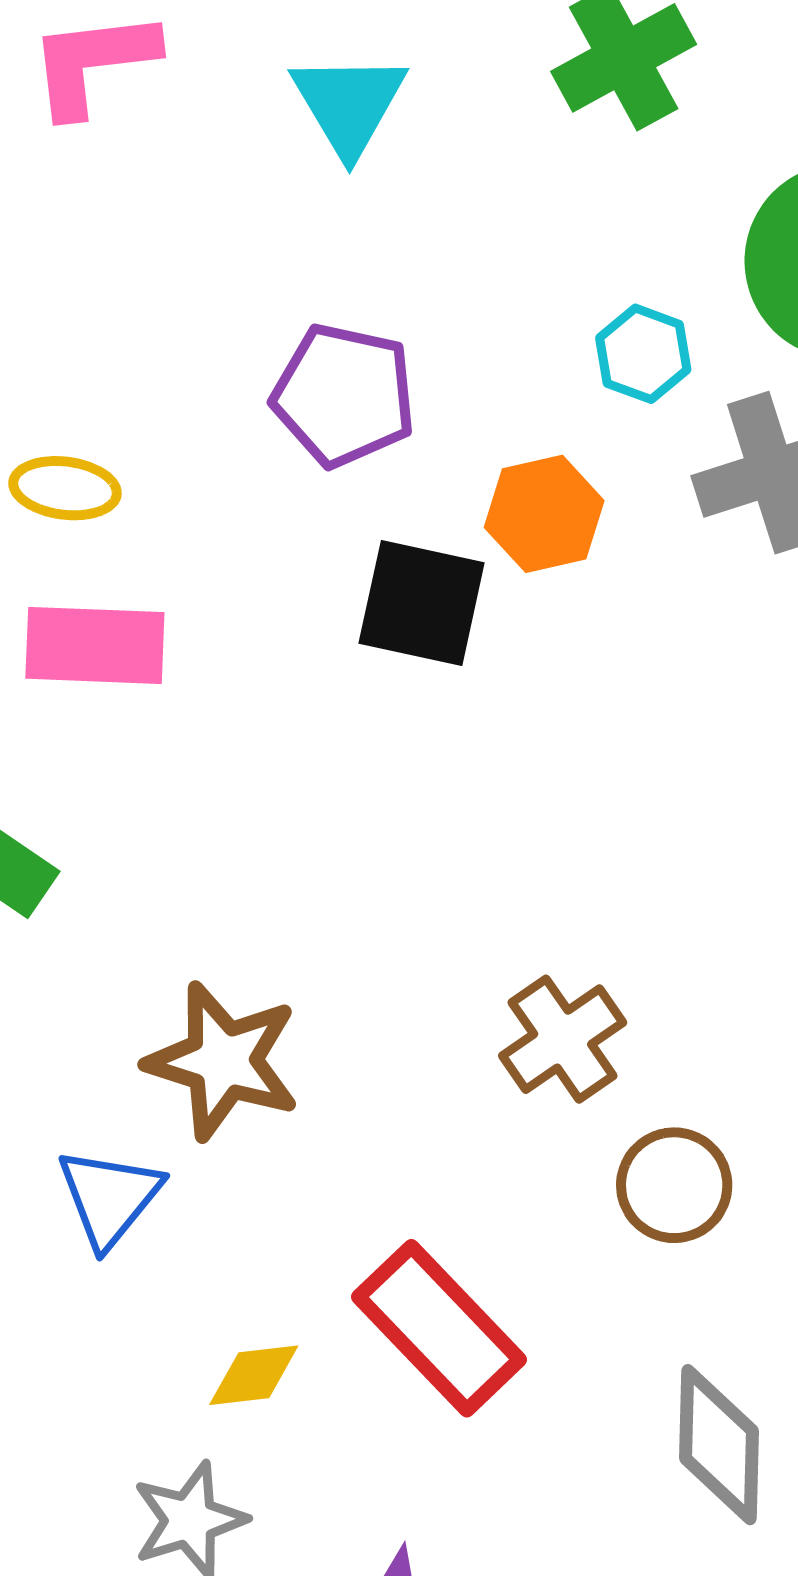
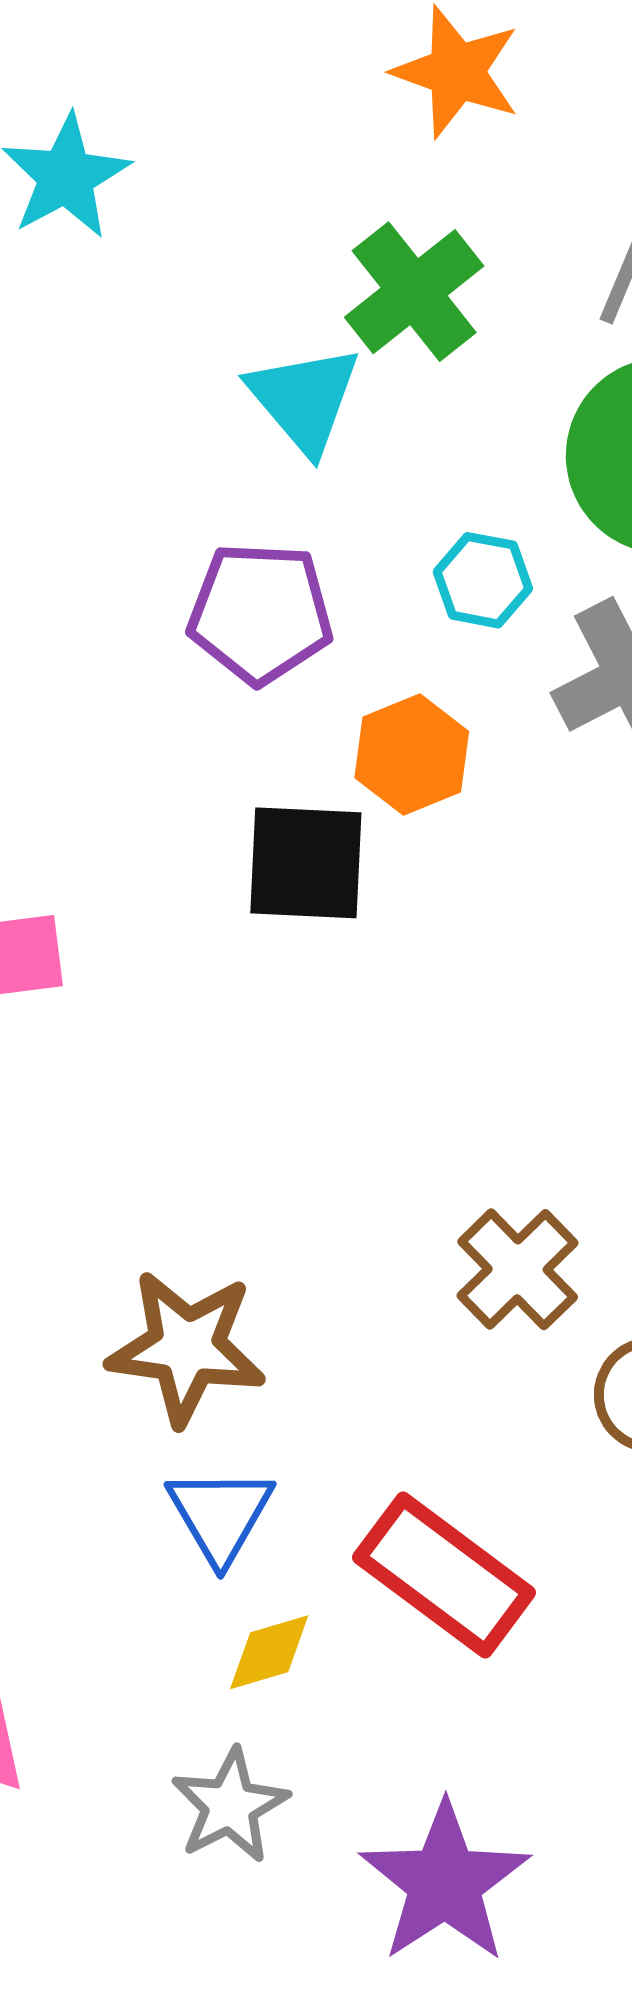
cyan triangle: (349, 104) -> (304, 399), moved
purple pentagon: (344, 395) -> (260, 613), moved
blue triangle: (109, 1197) -> (220, 1515), moved

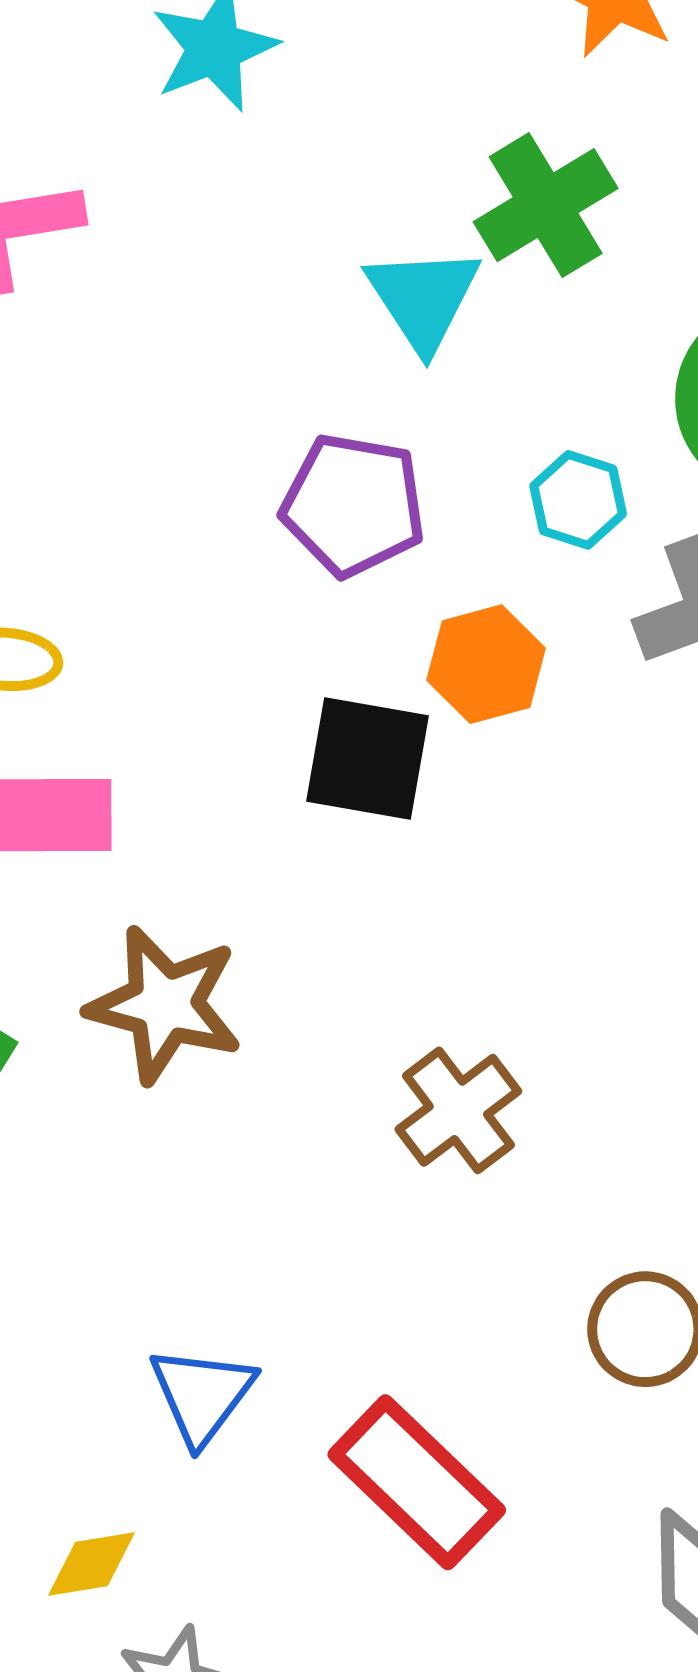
brown cross: (518, 1269) -> (458, 1110), moved
brown star: (187, 1347) -> (165, 1005), moved
yellow diamond: (269, 1652) -> (92, 1564), moved

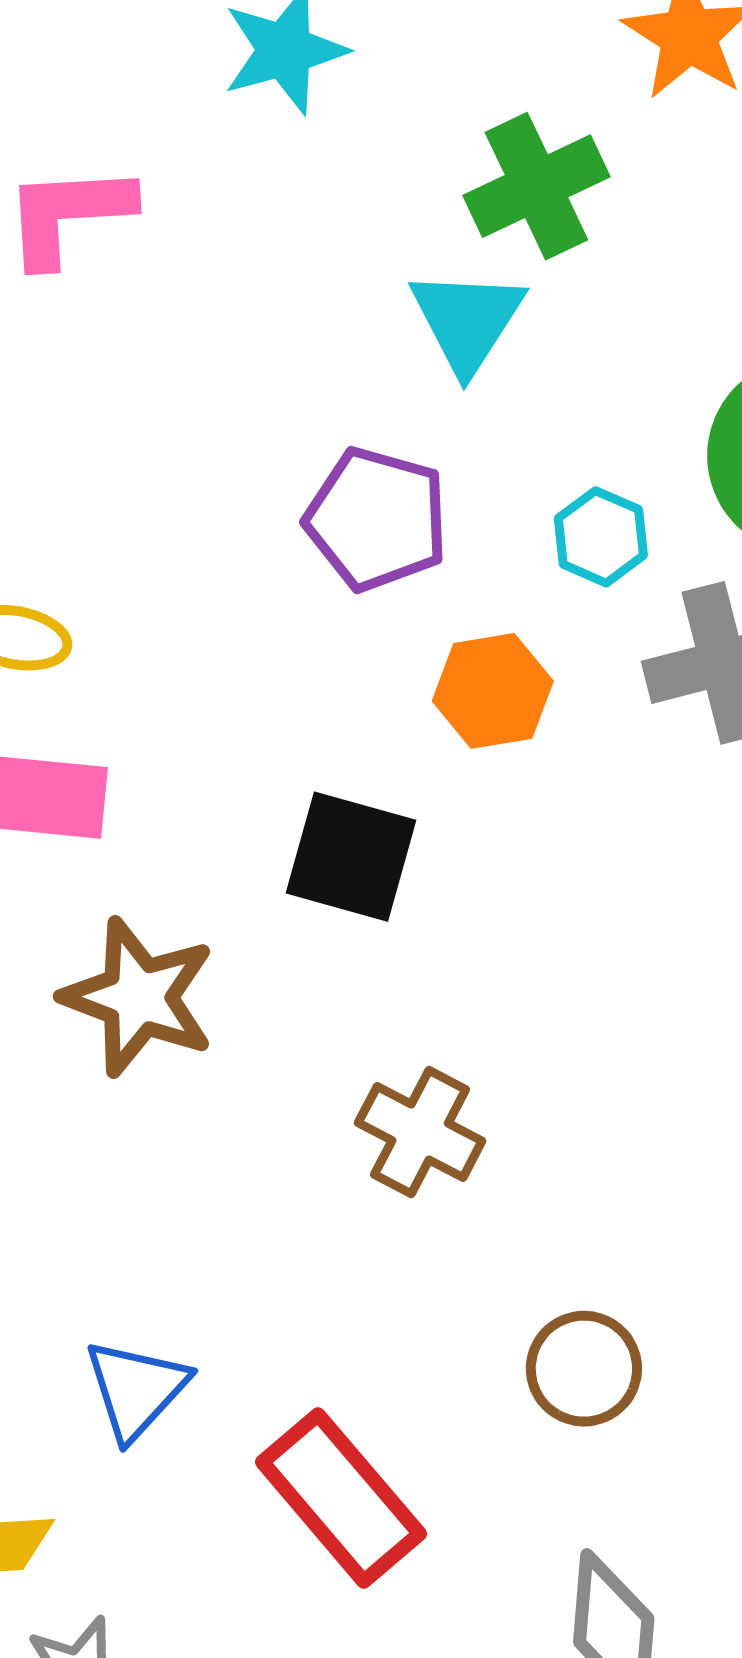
green cross: (546, 205) -> (536, 186), moved
black square: (368, 758) -> (351, 857), moved
brown cross: (458, 1110) -> (420, 1132), turned -31

